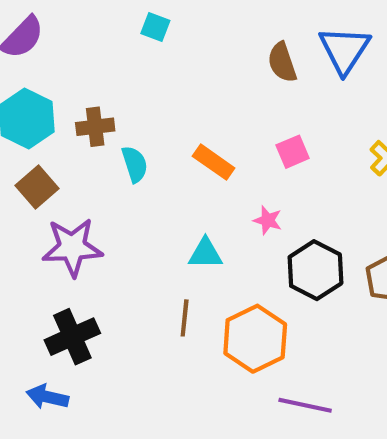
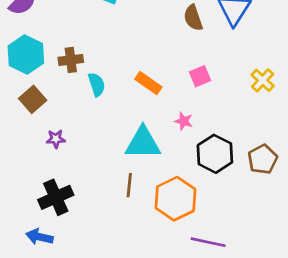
purple star: (72, 247) -> (56, 139), size x0.5
cyan triangle: (205, 253) -> (143, 143), size x1.6

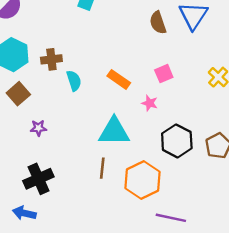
pink star: (184, 121) -> (150, 103), moved

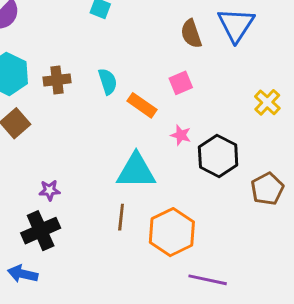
pink square: (164, 74) -> (181, 83), moved
cyan semicircle: (74, 81) -> (108, 81), moved
purple star: (38, 128) -> (50, 190), moved
black hexagon: (177, 141) -> (218, 156), moved

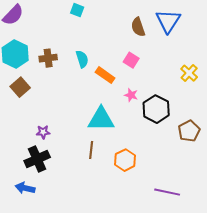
pink square: (181, 83) -> (131, 60), turned -35
orange hexagon: (172, 232) -> (125, 160), size x0.7
purple line: (208, 280) -> (167, 192), moved

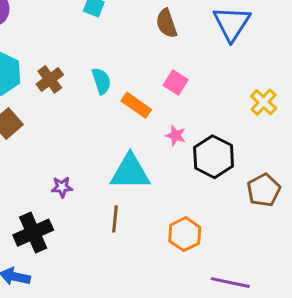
brown semicircle: (138, 27) -> (167, 23), moved
brown cross: (48, 58) -> (50, 79), turned -30
purple star: (43, 132) -> (62, 187), moved
orange hexagon: (125, 160) -> (185, 234), moved

